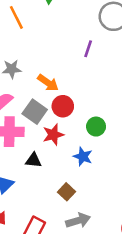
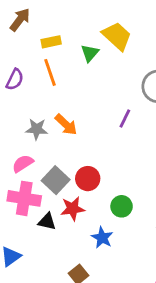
orange arrow: (48, 83) -> (66, 125), moved
black triangle: (33, 160) -> (47, 222), moved

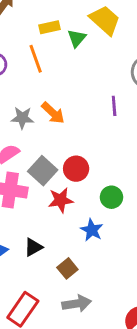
yellow rectangle: (51, 42) -> (50, 27), moved
purple line: (125, 119) -> (114, 106), turned -30
black triangle: (47, 222) -> (33, 247), moved, turned -42

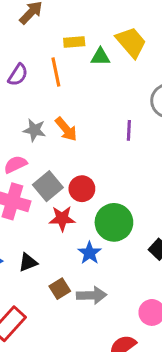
green triangle: (77, 38) -> (100, 57), turned 42
green circle: (111, 197) -> (114, 222), size x1.6
gray arrow: (77, 304) -> (92, 295), moved

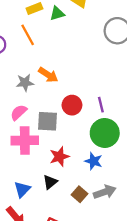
purple line: (129, 130) -> (101, 105), moved
gray square: (48, 186) -> (48, 121), turned -30
red circle: (82, 189) -> (72, 105), moved
red star: (62, 218) -> (59, 157), moved

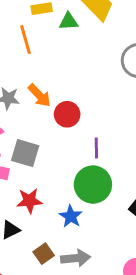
red circle: (72, 105) -> (67, 114), moved

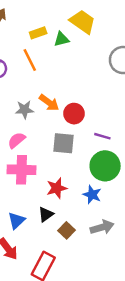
purple line: (96, 148) -> (102, 136), turned -63
gray square: (25, 153) -> (63, 143), moved
brown square: (44, 254) -> (66, 230), moved

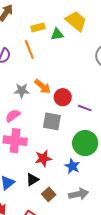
purple line: (102, 136) -> (85, 108), moved

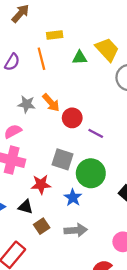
yellow trapezoid: (76, 21) -> (107, 49), moved
green triangle: (57, 34) -> (80, 58), moved
gray square: (52, 121) -> (63, 159), moved
black triangle: (32, 180) -> (26, 207), turned 40

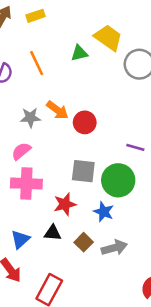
yellow rectangle: (55, 35) -> (36, 16), moved
purple line: (96, 133) -> (135, 147), moved
brown square: (42, 226) -> (84, 242), moved

